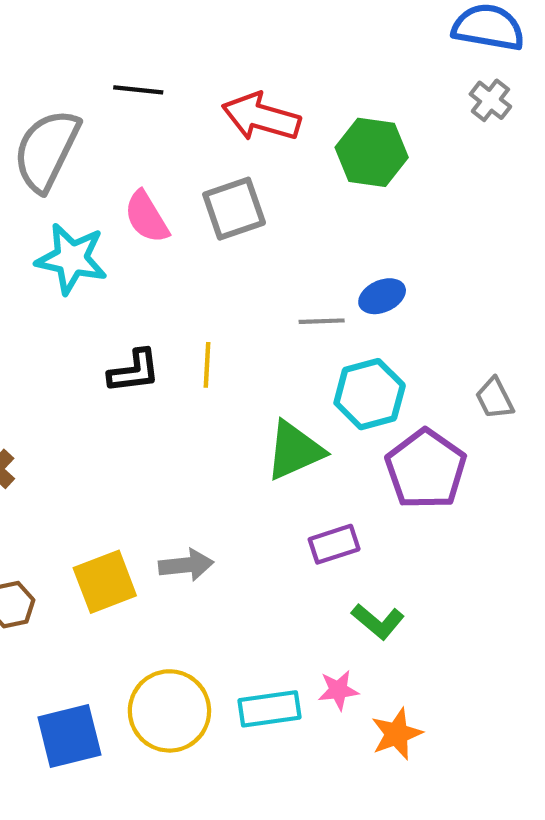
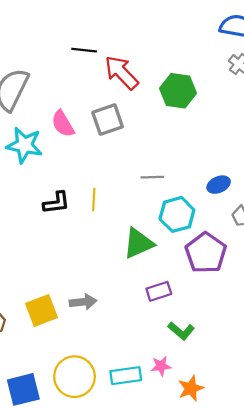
black line: (138, 90) -> (84, 50), moved
red arrow: (261, 117) -> (121, 73), turned 30
blue ellipse: (382, 296) -> (219, 185), moved

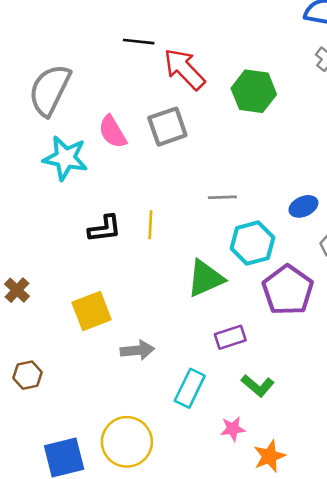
yellow square: (41, 310) -> (92, 311), moved
cyan rectangle: (126, 376) -> (190, 388), moved, turned -56

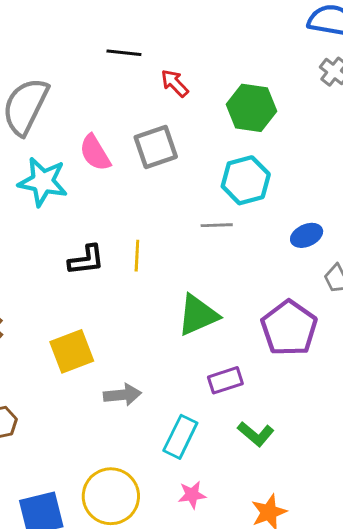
red arrow: (184, 69) -> (175, 83), size x0.6
cyan hexagon: (252, 243) -> (246, 180), moved
pink star: (233, 429) -> (192, 495), moved

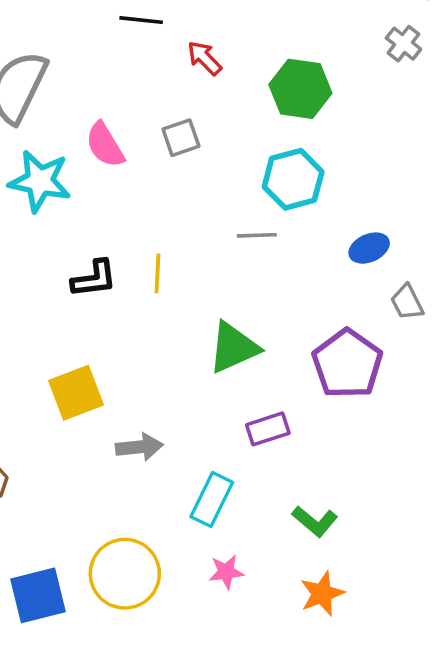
gray square: (156, 147) -> (181, 138), size x0.7
green L-shape: (256, 434) -> (315, 521), moved

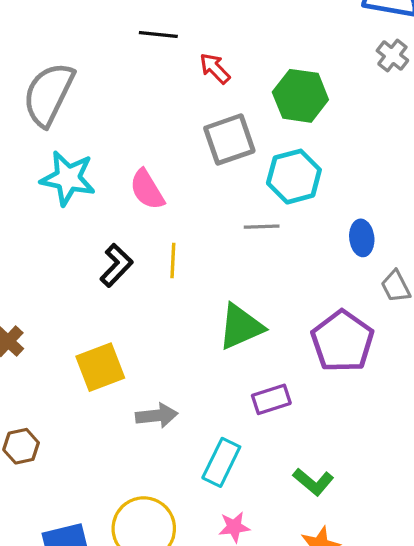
gray square: (181, 138) -> (229, 139), moved, size x1.5
pink semicircle: (105, 145) -> (147, 189), moved
blue ellipse: (369, 248) -> (362, 238), turned -72
black L-shape: (94, 279) -> (116, 265), turned -39

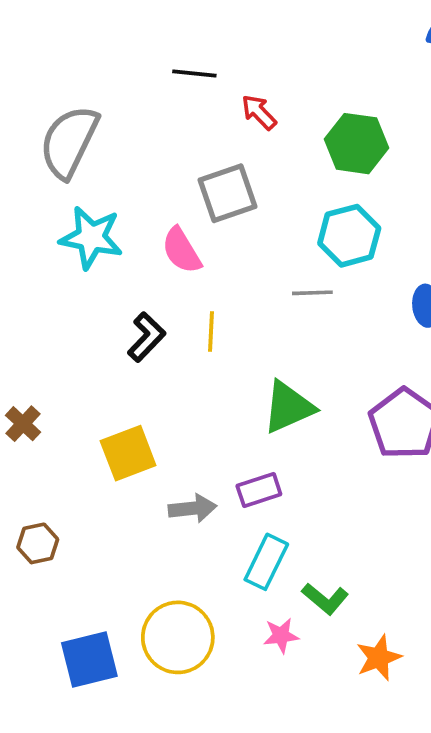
gray square: (229, 139) -> (228, 193), moved
purple rectangle: (271, 399) -> (259, 490), moved
green L-shape: (313, 482) -> (325, 599), moved

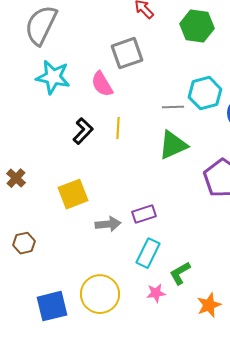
cyan hexagon: (349, 236) -> (205, 93), moved
green triangle: (288, 407) -> (173, 145), moved
green L-shape: (325, 599) -> (180, 273), turned 110

